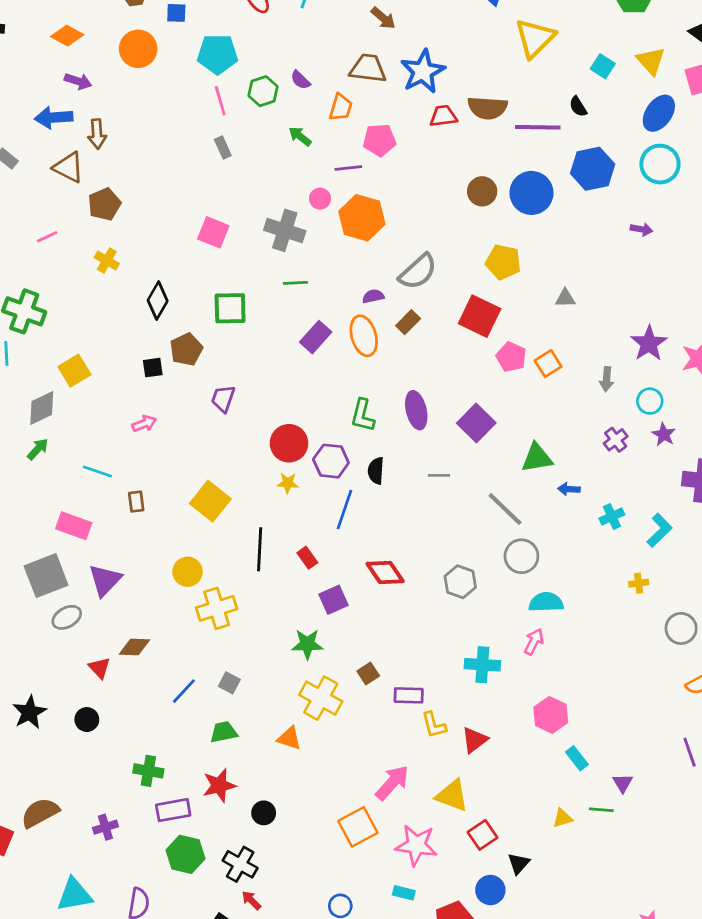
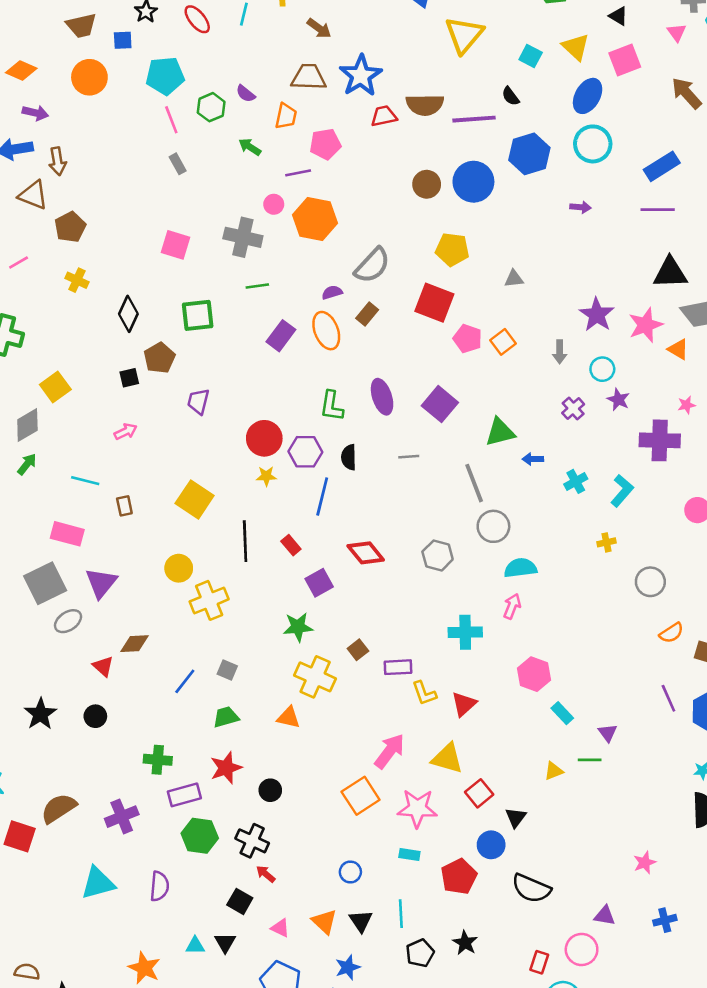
gray line: (505, 509) -> (474, 483), turned 30
purple cross: (105, 827) -> (122, 817), size x1.4

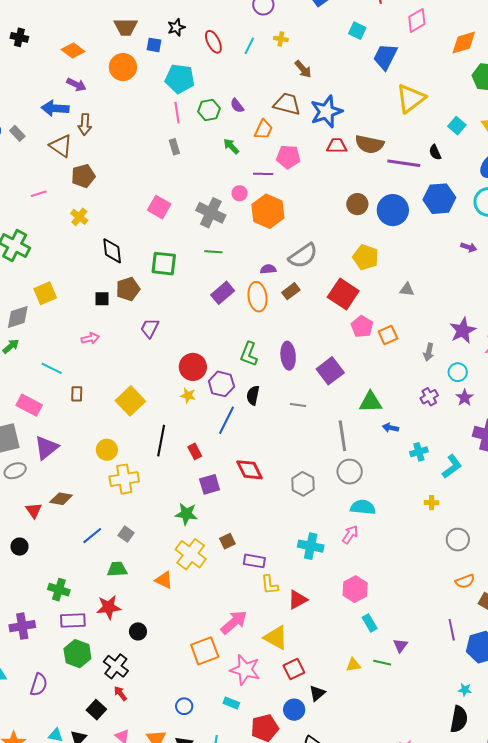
black diamond: (128, 314) -> (112, 251), turned -44

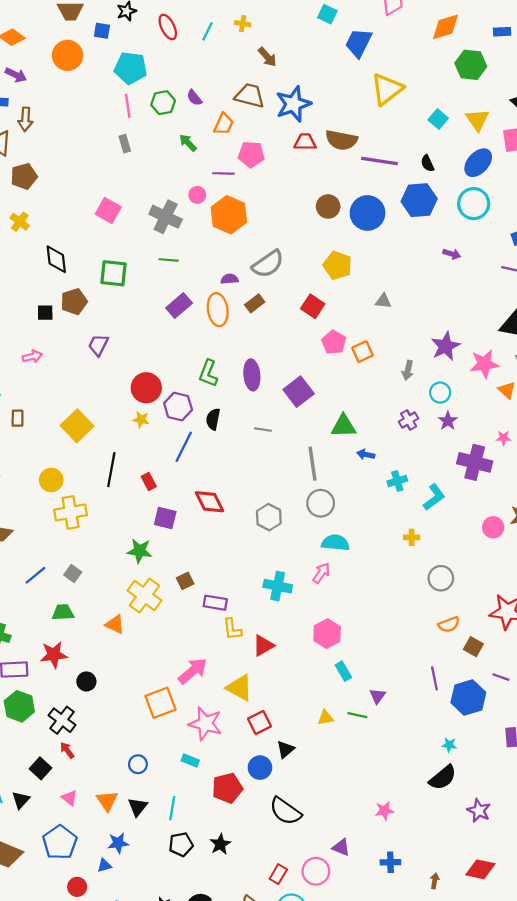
black semicircle: (435, 152) -> (427, 163), moved
red square: (343, 294) -> (313, 306), size x0.7
purple square: (210, 484) -> (165, 518), turned 30
black semicircle: (459, 719) -> (443, 778), turned 40

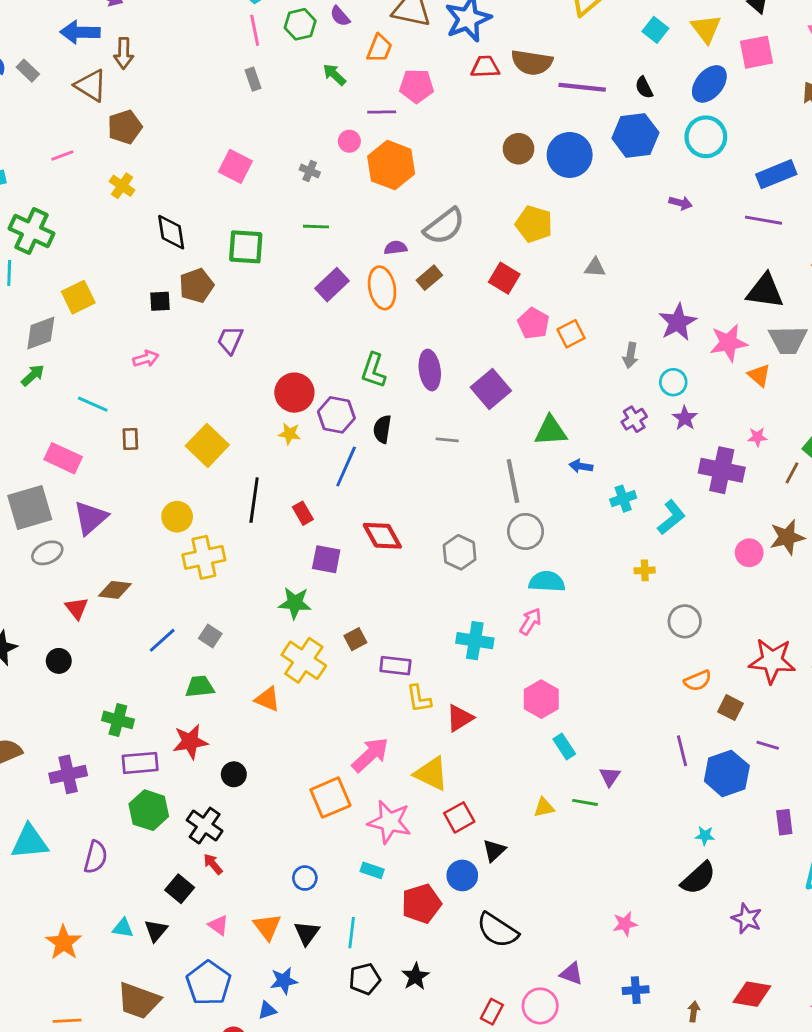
gray cross: (166, 217) -> (310, 171), size x0.5

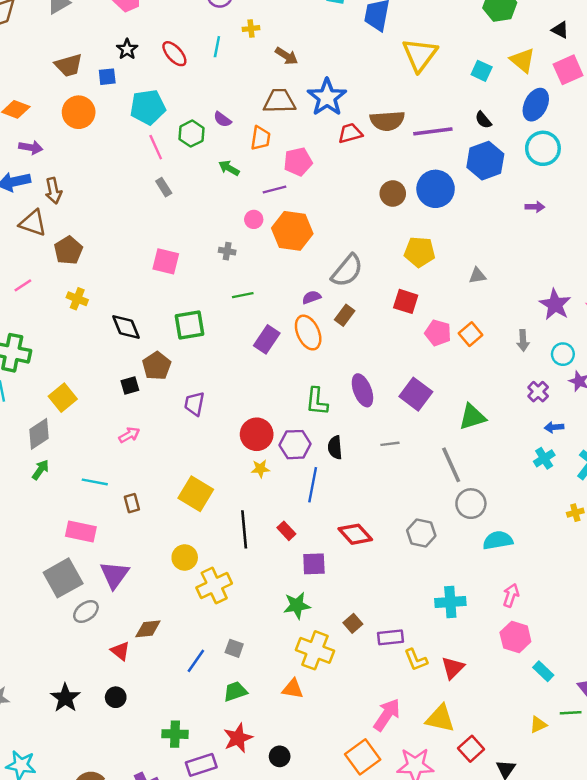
blue arrow: (581, 466) -> (554, 427), moved
pink arrow: (530, 621) -> (511, 595), moved

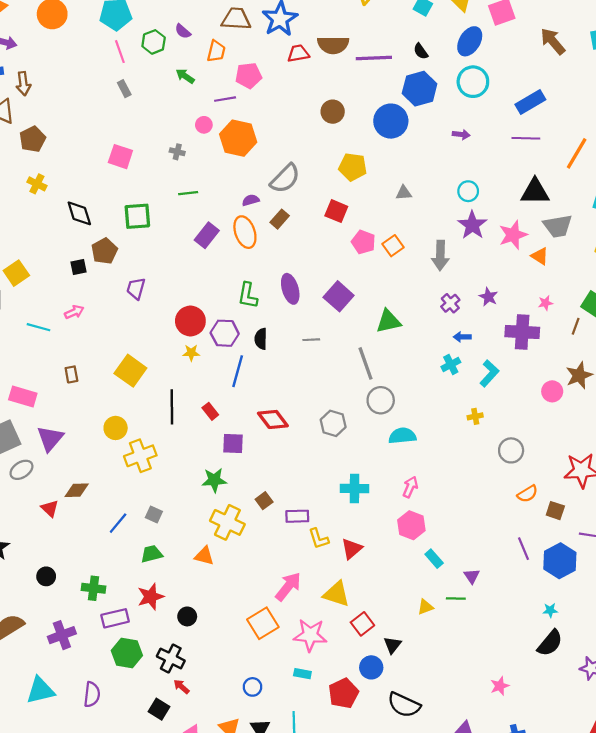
blue circle: (436, 189) -> (391, 121), moved
gray arrow: (523, 340) -> (440, 255), size x1.5
cyan circle: (563, 354) -> (468, 191), moved
cyan line: (95, 482) -> (39, 327), moved
black circle: (116, 697) -> (46, 576), moved

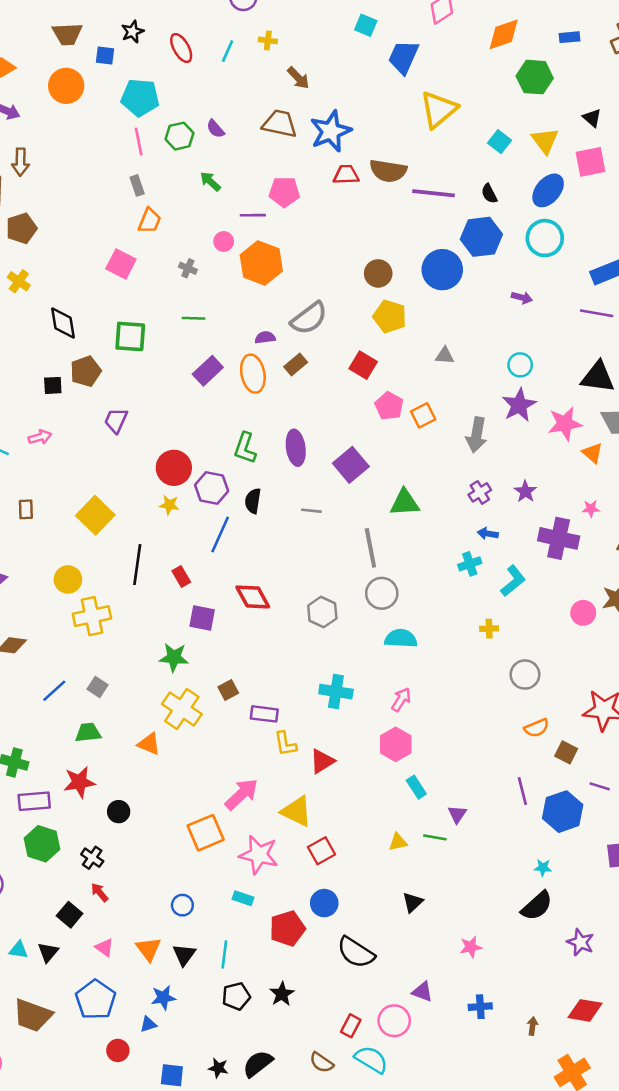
orange trapezoid: (216, 51) -> (150, 221), moved
brown circle: (333, 112) -> (378, 273), moved
black triangle: (393, 645) -> (413, 902), moved
black cross: (171, 658) -> (92, 858), size x0.7

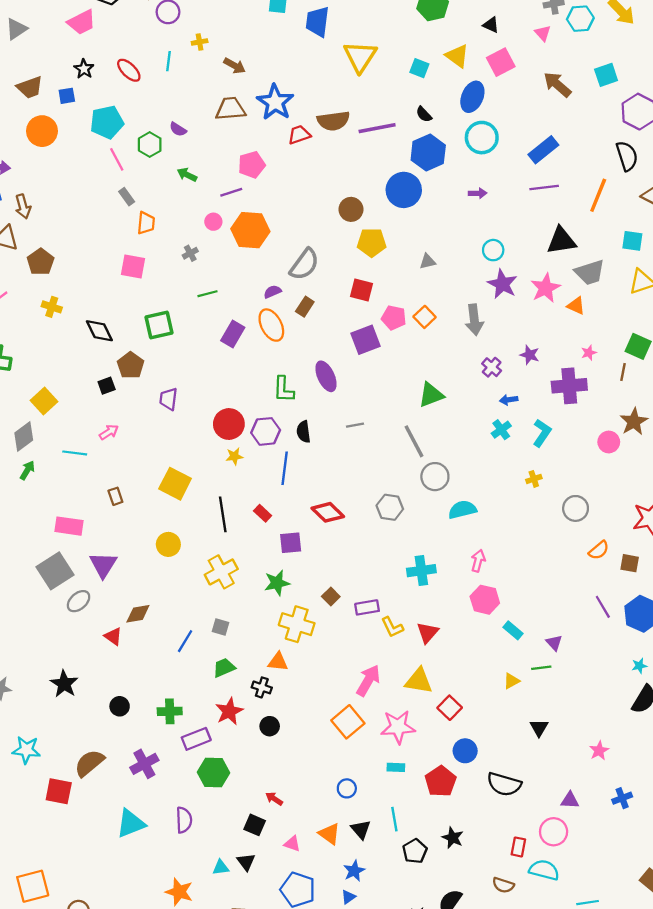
gray cross: (188, 268) -> (190, 253), turned -35
purple square: (351, 465) -> (365, 340), moved, turned 36
yellow cross: (92, 616) -> (221, 572), moved
black cross: (92, 858) -> (262, 687), moved

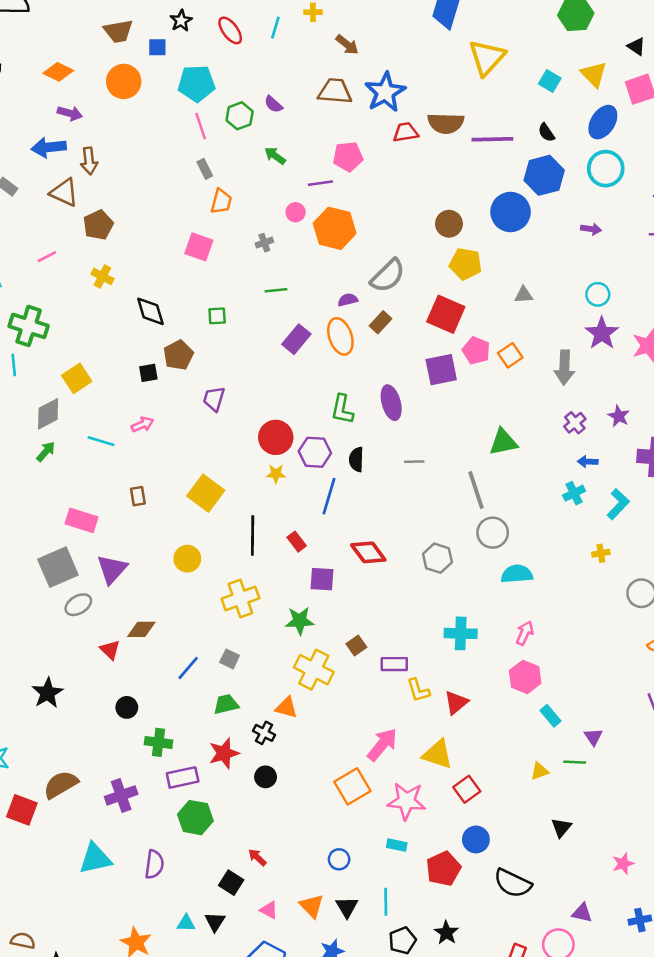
red square: (361, 290) -> (446, 314), size x1.4
green square: (159, 325) -> (217, 316), size x0.6
black circle: (120, 706) -> (127, 707), moved

